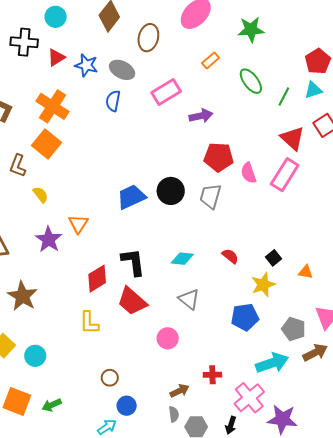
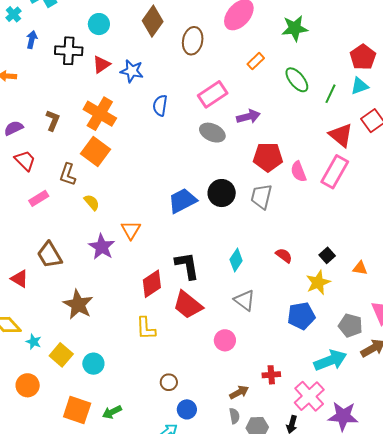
gray ellipse: (122, 70) -> (212, 133), moved
cyan diamond: (182, 259) -> (236, 260), turned -60

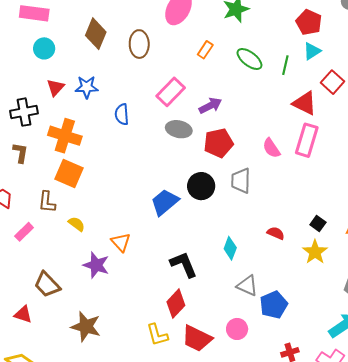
black cross: (69, 51) -> (24, 112), moved
red pentagon: (268, 157) -> (219, 143), moved
red diamond: (152, 284) -> (176, 304), moved
red trapezoid: (188, 305) -> (197, 338), moved
blue pentagon: (301, 316) -> (274, 305), moved

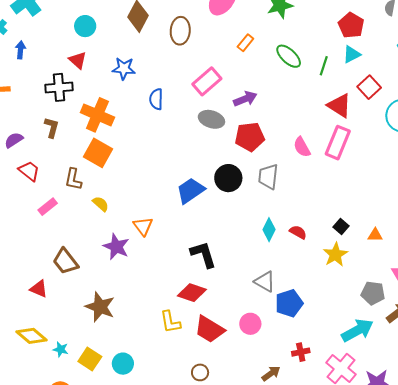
red triangle: (55, 87) -> (78, 60), moved, turned -36
cyan diamond: (230, 248) -> (269, 230), moved
red diamond: (176, 304) -> (192, 293), turned 60

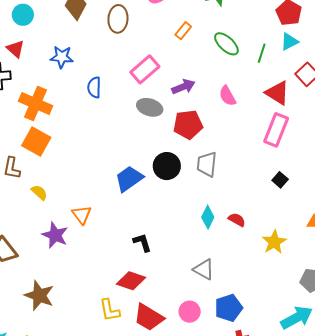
pink semicircle: (302, 147) -> (227, 96), moved
black square: (341, 227) -> (280, 180), moved
black L-shape: (203, 254) -> (142, 242), size x0.7
blue pentagon: (289, 303) -> (229, 308), moved

